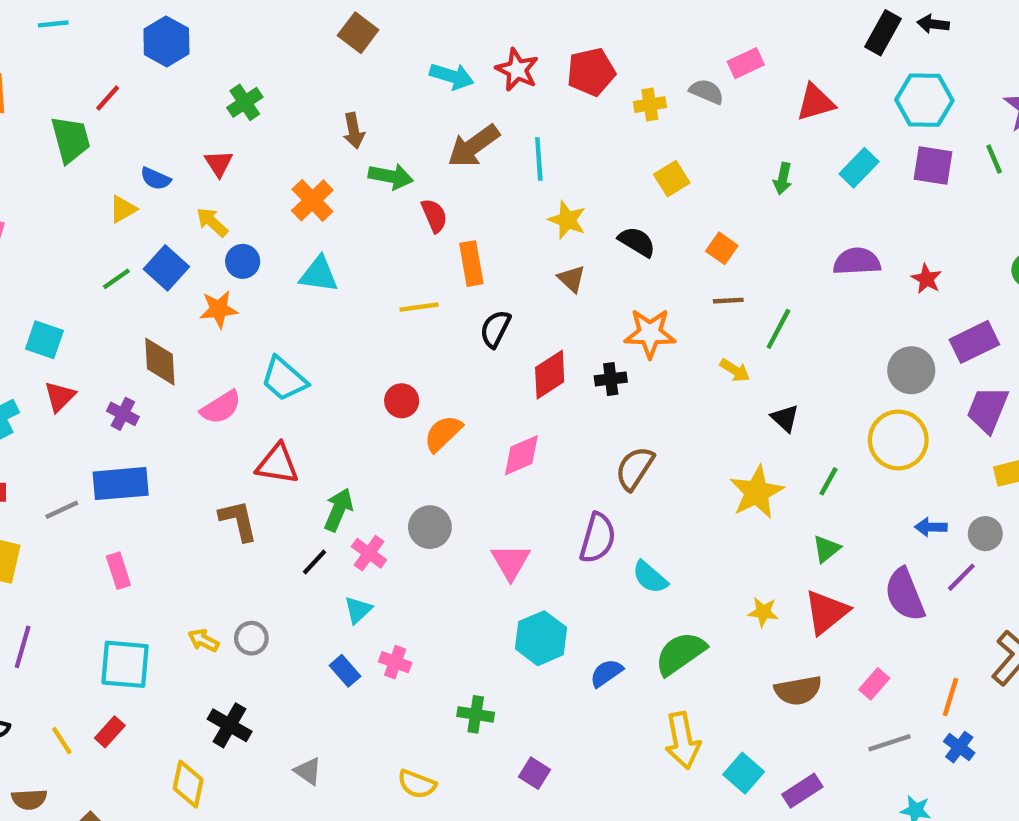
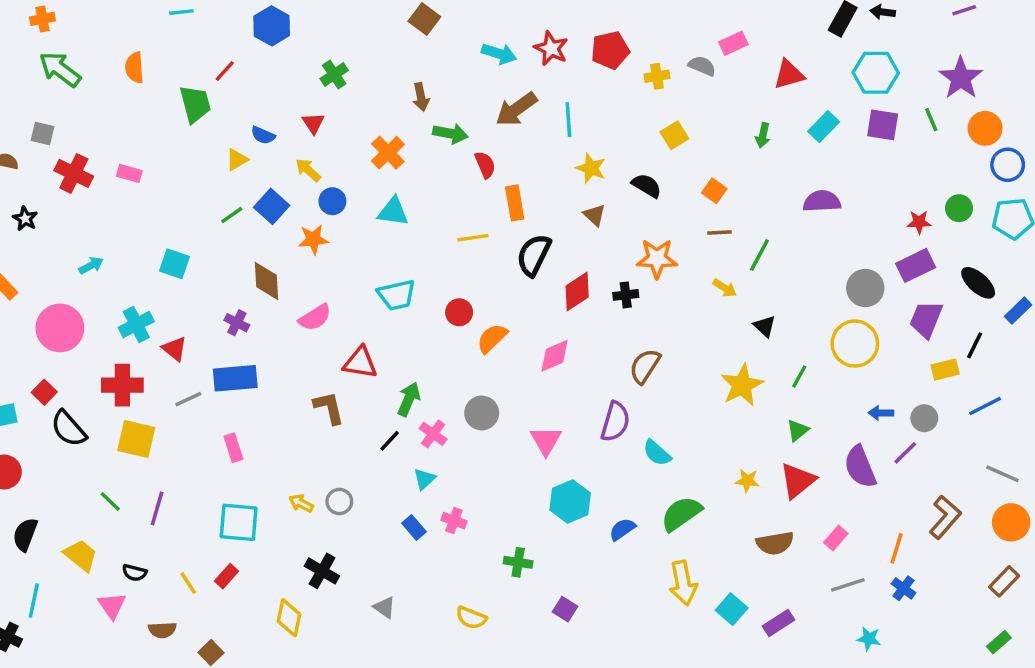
red star: (927, 279) -> (919, 222), moved, turned -30
black semicircle: (495, 329) -> (534, 255), size x1.4
cyan trapezoid: (284, 379) -> (397, 295), moved, turned -54
red triangle: (60, 396) -> (174, 349), moved, turned -36

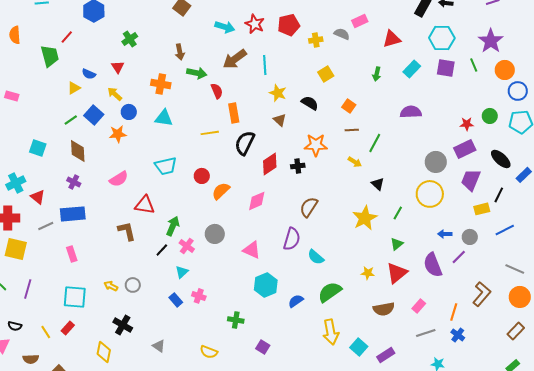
orange cross: (388, 153) -> (161, 84), turned -36
brown diamond: (266, 281) -> (78, 151), moved
pink triangle: (546, 441) -> (252, 250), turned -36

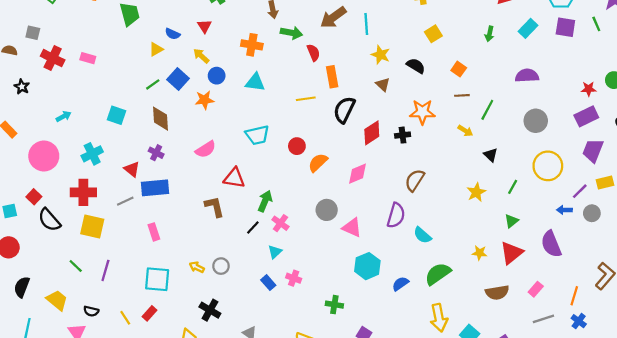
gray circle: (436, 162) -> (536, 121), moved
red triangle: (38, 197) -> (132, 169), moved
yellow star: (365, 218) -> (476, 192), size x0.7
gray circle: (215, 234) -> (327, 210), moved
purple line: (459, 257) -> (580, 191), moved

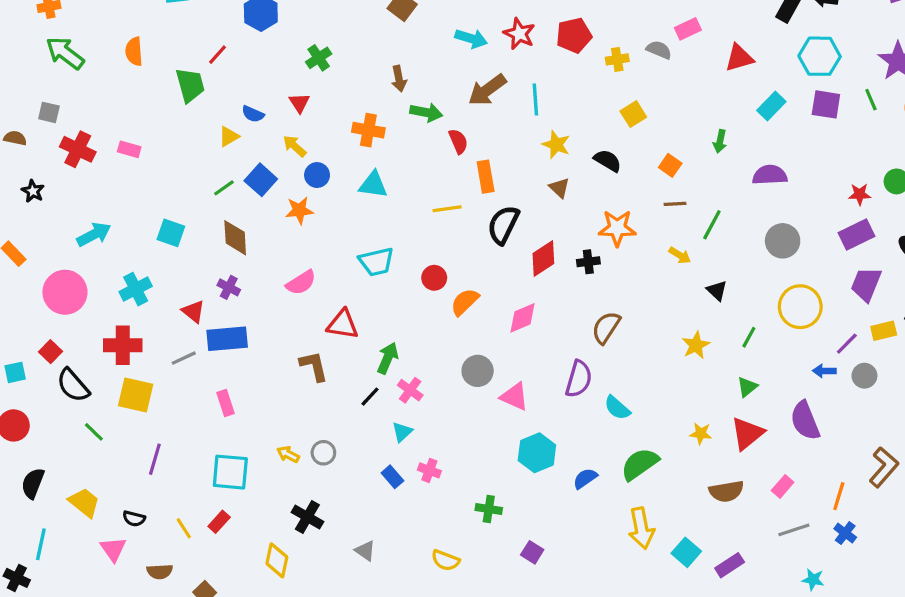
green arrow: (490, 34) -> (720, 141), moved
cyan arrow: (64, 116) -> (94, 234), size x1.5
green line: (76, 266) -> (94, 432), moved

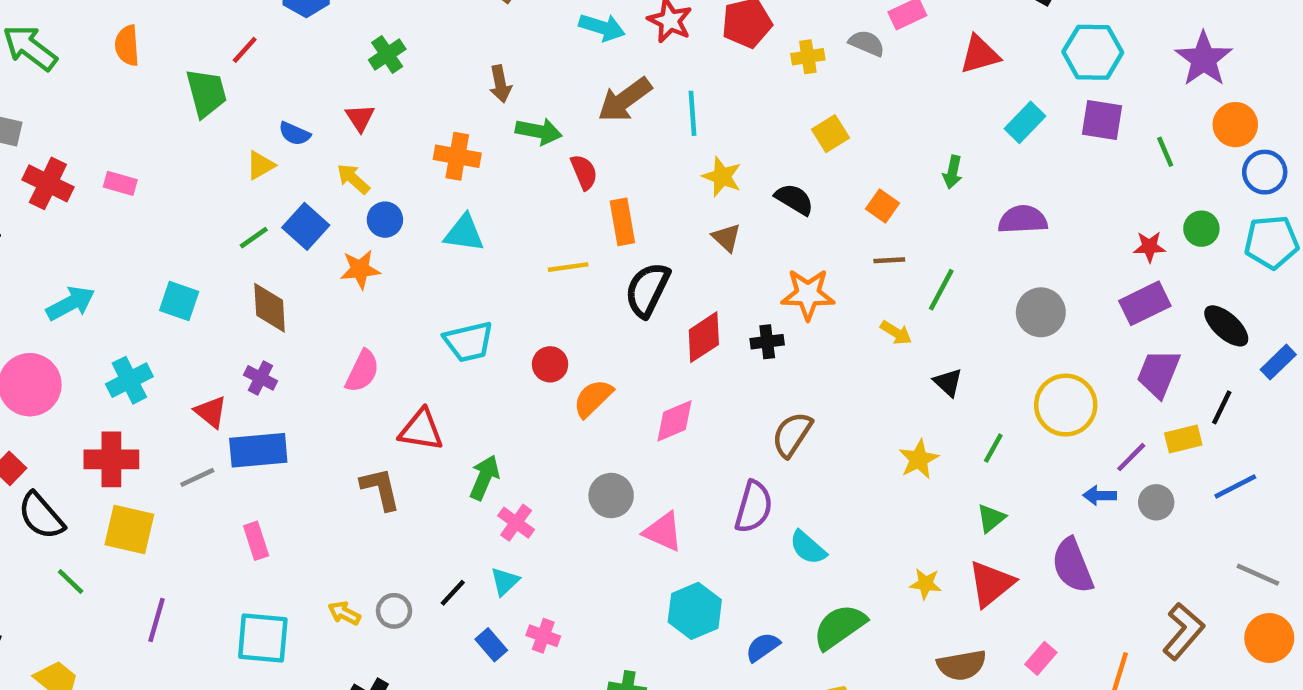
green line: (871, 100) -> (1165, 152), moved
pink semicircle: (301, 283) -> (362, 371), turned -32
black line: (370, 397) -> (453, 593), moved

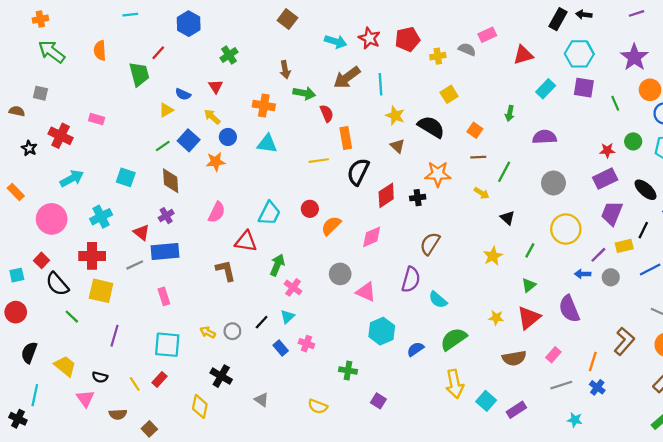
red cross: (48, 183) -> (61, 136), moved
black semicircle: (794, 199) -> (431, 127), size x1.4
cyan trapezoid: (469, 342) -> (269, 213), moved, turned -50
purple cross: (261, 378) -> (166, 216), turned 32

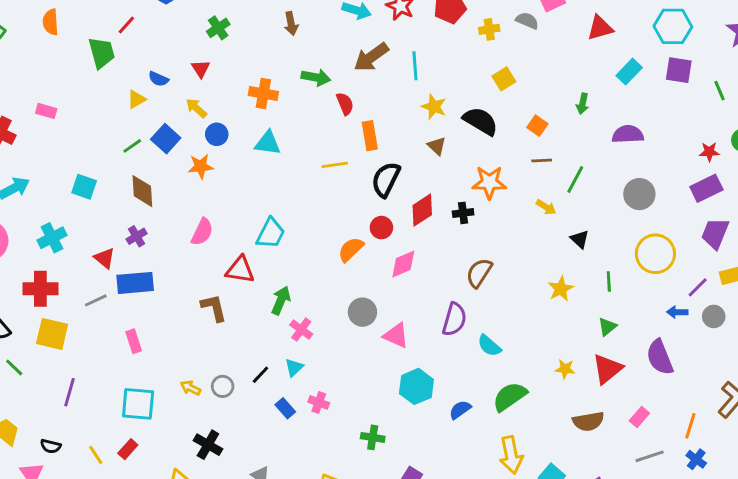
brown arrow: (285, 70) -> (291, 24), moved
red circle: (310, 209) -> (381, 228), moved
green line: (530, 250) -> (609, 281), turned -32

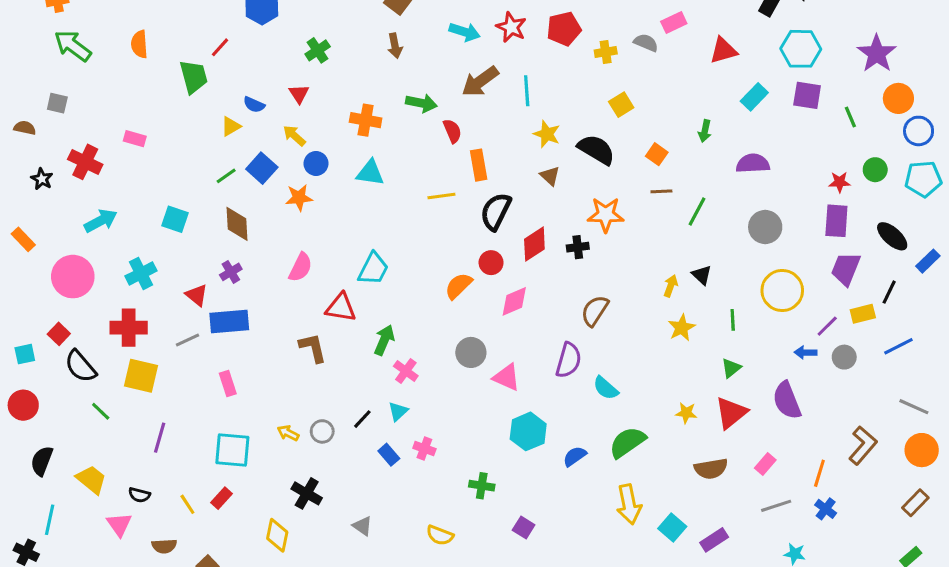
purple rectangle: (706, 188) -> (836, 221), turned -60
yellow arrow: (546, 207) -> (671, 286), moved, turned -102

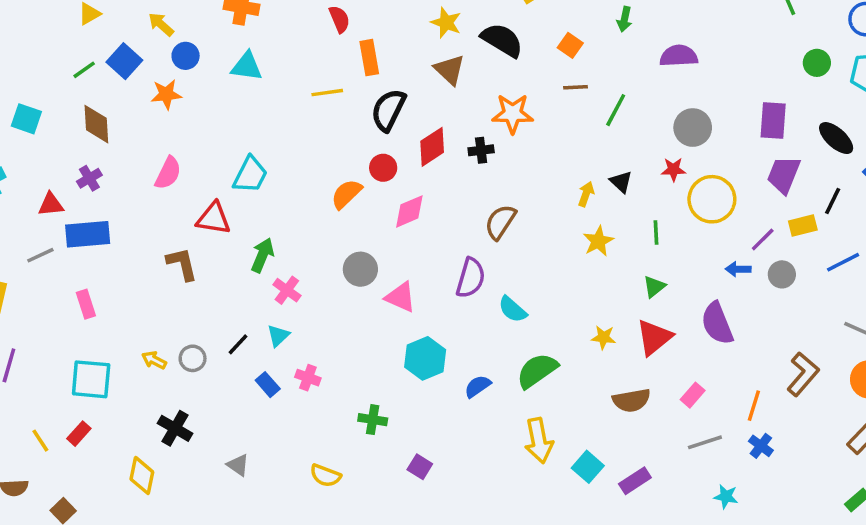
brown triangle: (550, 176) -> (450, 70), size x1.4
red star: (840, 182) -> (673, 169), moved
red triangle: (197, 295) -> (51, 204), turned -45

